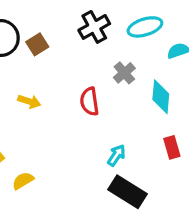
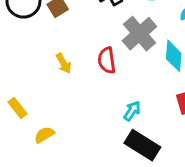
gray cross: (124, 73) -> (139, 34), size x1.6
yellow arrow: (29, 101) -> (64, 63), moved, turned 42

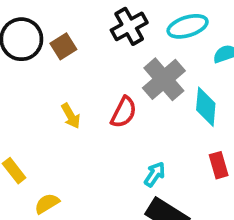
red semicircle: (107, 60) -> (124, 112), turned -145

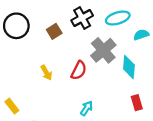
brown square: (63, 46) -> (54, 31), moved
cyan arrow: (155, 174) -> (87, 108), moved

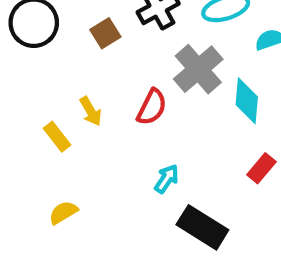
red rectangle: (137, 103) -> (261, 168), turned 56
yellow rectangle: (12, 106) -> (57, 137), moved

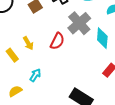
cyan arrow: (167, 179) -> (35, 75), moved

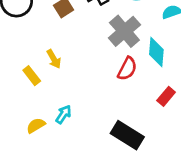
red semicircle: (57, 41) -> (127, 69), moved
cyan arrow: (35, 75) -> (64, 114), moved

